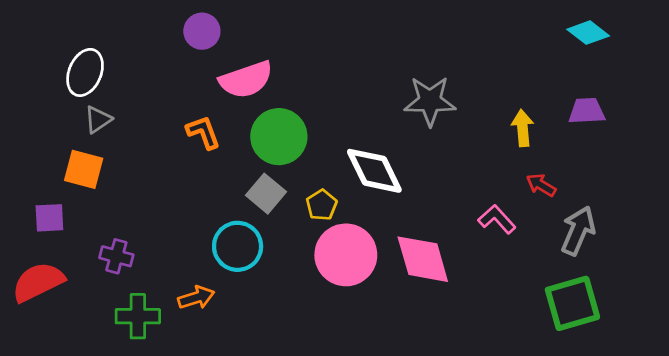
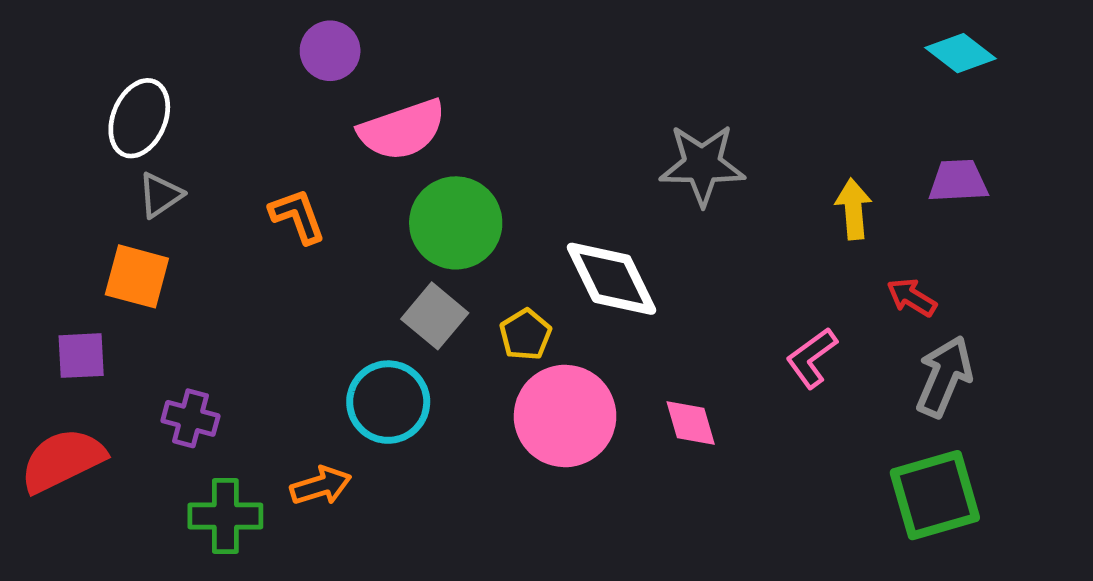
orange L-shape: (203, 132) -> (297, 216), moved
red arrow: (541, 185) -> (912, 297), moved
pink L-shape: (497, 219) -> (812, 358), turned -84
pink diamond: (423, 259) -> (691, 423), size x0.6

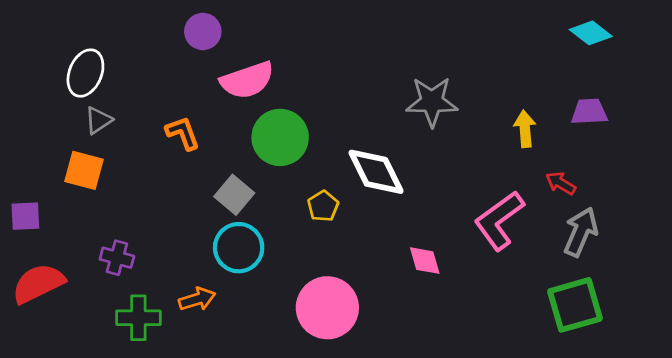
gray square: (435, 316) -> (234, 195), moved
purple square: (81, 356) -> (25, 216), moved
pink L-shape: (812, 358) -> (499, 220), size x1.6
pink circle: (565, 416) -> (327, 308), moved

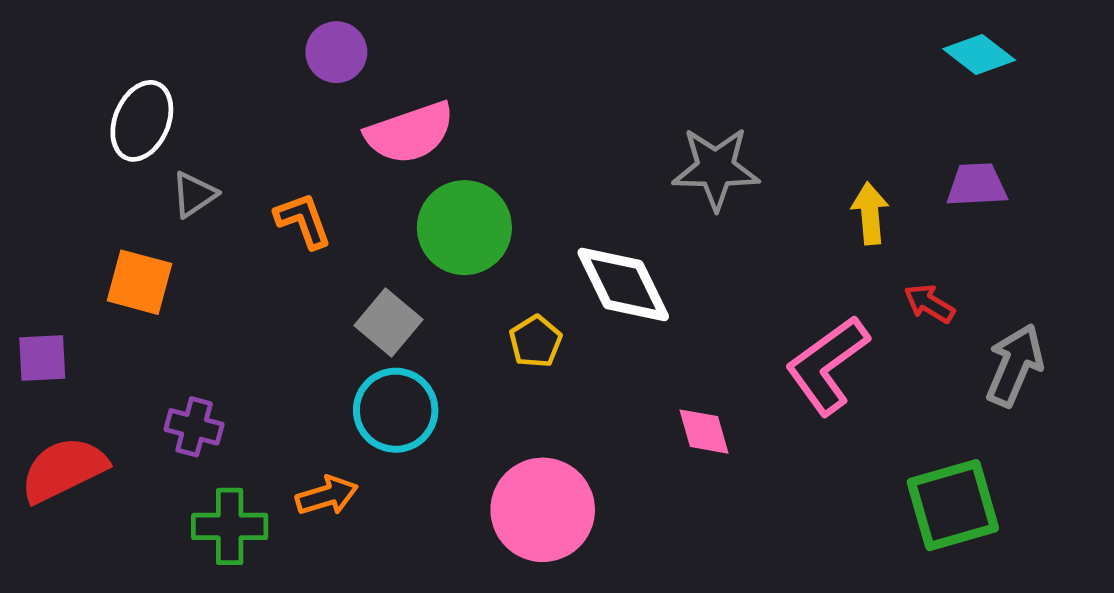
gray triangle: (98, 120) -> (194, 194), moved
gray arrow: (581, 232) -> (1015, 365), moved

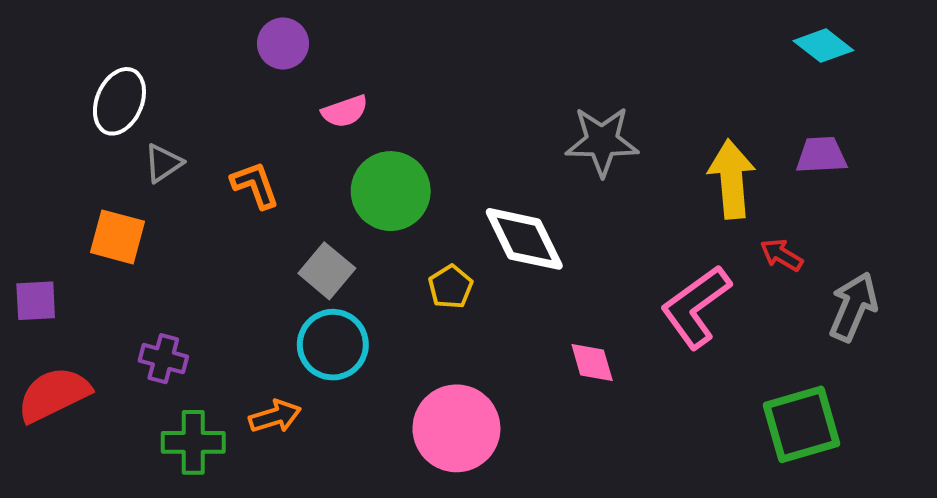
pink semicircle: (410, 133) -> (345, 111), size x0.6
yellow arrow: (870, 213) -> (732, 179), size x1.5

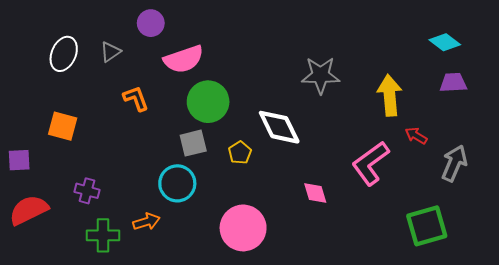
cyan diamond: (823, 46) -> (445, 42), moved
pink semicircle: (345, 111) -> (184, 59), size x1.6
purple trapezoid: (821, 155) -> (453, 83), moved
gray triangle: (163, 163) -> (110, 52), moved
gray square: (327, 271) -> (193, 143), moved, turned 36

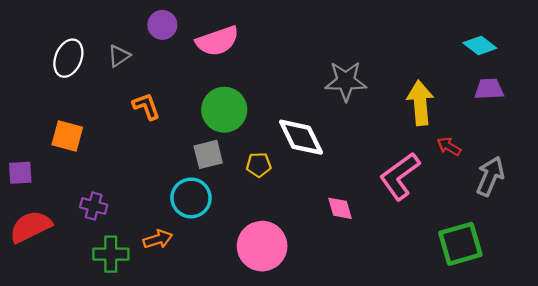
pink semicircle: (184, 59) -> (217, 41), moved
yellow pentagon: (240, 153) -> (259, 165), turned 30

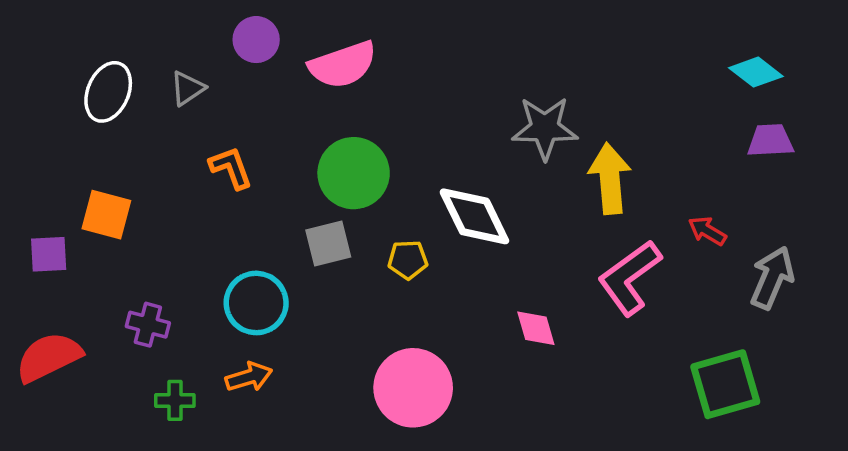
yellow arrow: (420, 103) -> (610, 178), moved
purple square: (20, 173) -> (49, 254), moved
cyan circle: (191, 198) -> (256, 303), moved
green cross: (111, 254) -> (175, 400), size x0.7

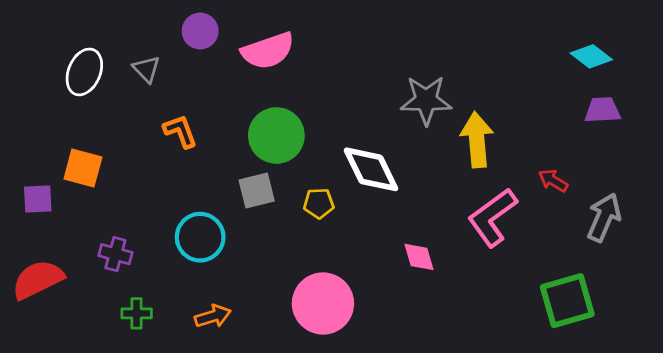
gray triangle: (188, 88) -> (146, 69), turned -40
orange arrow: (249, 377) -> (213, 316), moved

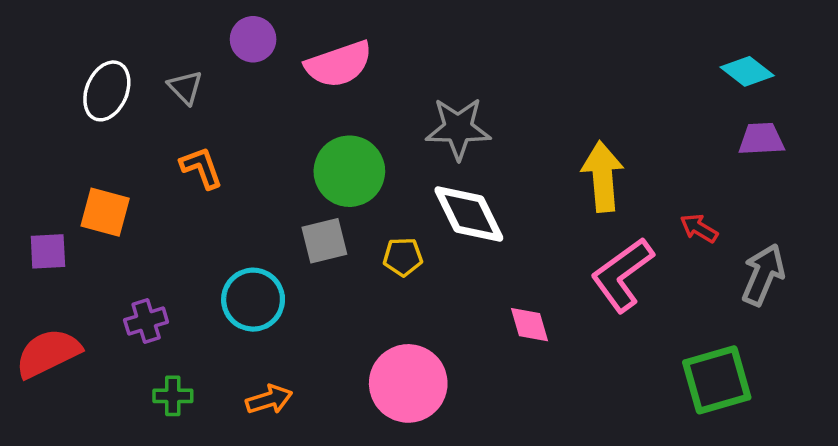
gray star: (426, 100) -> (458, 128), moved
orange L-shape: (180, 131) -> (201, 168), moved
purple cross: (115, 254) -> (146, 321), turned -32

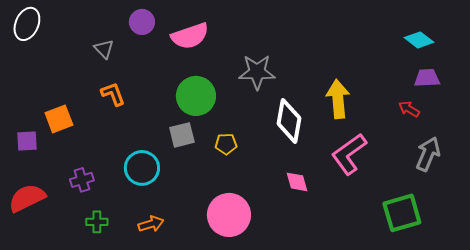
white ellipse: (107, 91) -> (27, 24), moved
orange square: (105, 212) -> (59, 119), turned -36
white diamond: (469, 214) -> (289, 121), moved, turned 36
red arrow: (699, 228) -> (409, 109), moved

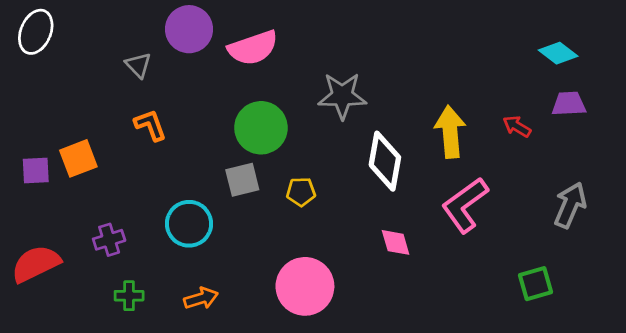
purple circle: (142, 22) -> (189, 29), size x1.4
red arrow: (409, 109) -> (517, 126), moved
purple square: (27, 141) -> (36, 170), moved
green square: (402, 213) -> (536, 284), size x0.7

